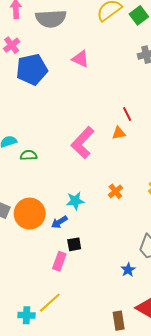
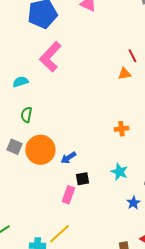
pink L-shape: (83, 143) -> (50, 57), moved
green semicircle: (29, 155) -> (26, 115), moved, turned -77
orange cross: (115, 191) -> (121, 129), turned 32
cyan star: (75, 201) -> (119, 172), moved, turned 30

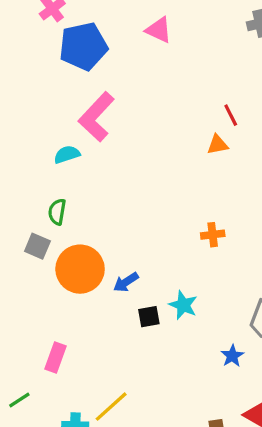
cyan semicircle: (20, 82) -> (67, 154), moved
gray square: (14, 147) -> (37, 246), moved
cyan star: (119, 172) -> (183, 305), moved
pink rectangle: (68, 195) -> (55, 357), moved

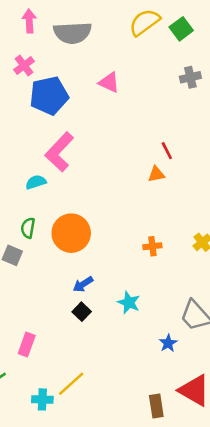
orange circle: (80, 269) -> (71, 233), moved
black square: (149, 317) -> (82, 312), moved, turned -36

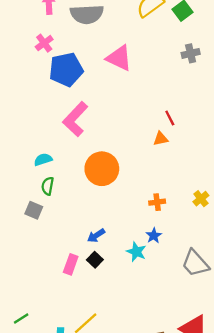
pink triangle: (109, 83) -> (119, 58), size x1.4
cyan semicircle: (36, 182) -> (43, 159), moved
orange circle: (71, 233) -> (102, 169), moved
blue star: (168, 343) -> (154, 236), moved
pink rectangle: (27, 344) -> (71, 264), moved

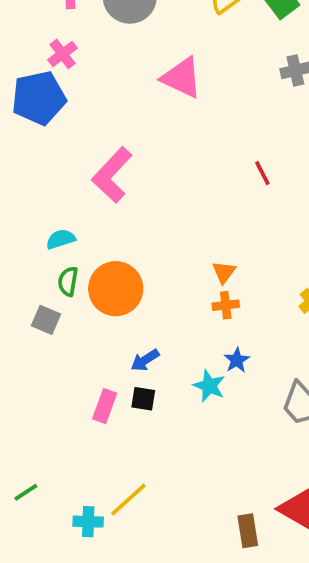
blue pentagon: (66, 70) -> (39, 98), moved
orange triangle: (161, 139) -> (224, 272), moved, turned -42
orange circle: (102, 169) -> (116, 289), moved
orange cross: (157, 202) -> (226, 305), moved
black square: (95, 260) -> (143, 399), turned -35

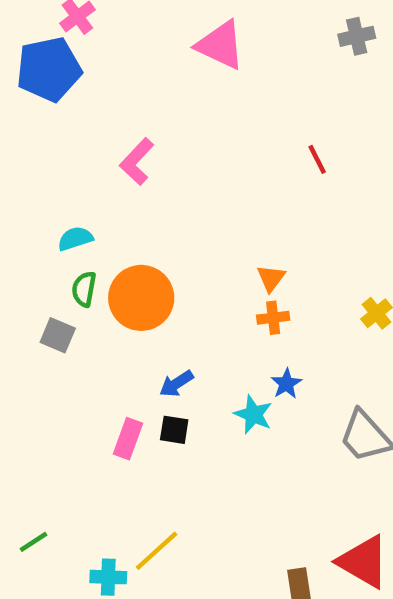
pink L-shape: (112, 175) -> (137, 162), size x0.7

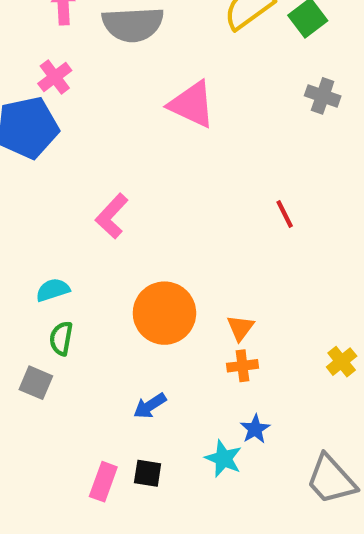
gray cross: (357, 36) -> (323, 96), turned 32
orange circle: (141, 298) -> (164, 313), moved
blue arrow: (176, 384) -> (150, 406), moved

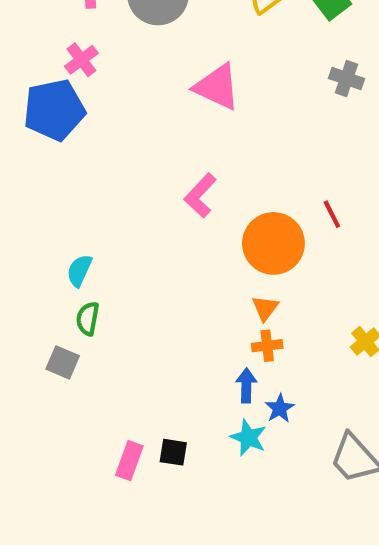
red line: (285, 214) -> (332, 214), moved
pink L-shape: (112, 216) -> (200, 195), moved
cyan semicircle: (53, 290) -> (79, 271), turned -48
orange circle: (164, 313) -> (273, 243), moved
blue arrow: (150, 406) -> (246, 385), moved, turned 124

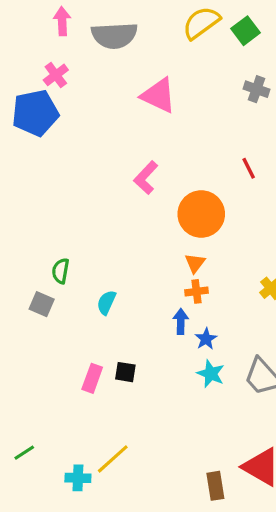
red line: (332, 214) -> (249, 168), moved
cyan semicircle: (79, 271) -> (106, 303), moved
cyan star: (248, 438) -> (211, 374), moved

